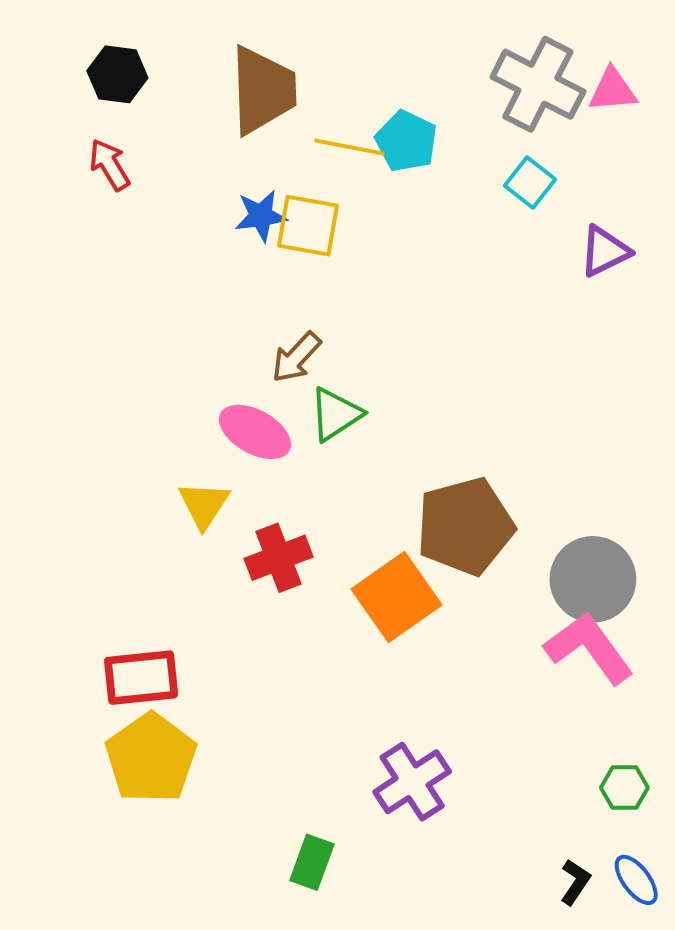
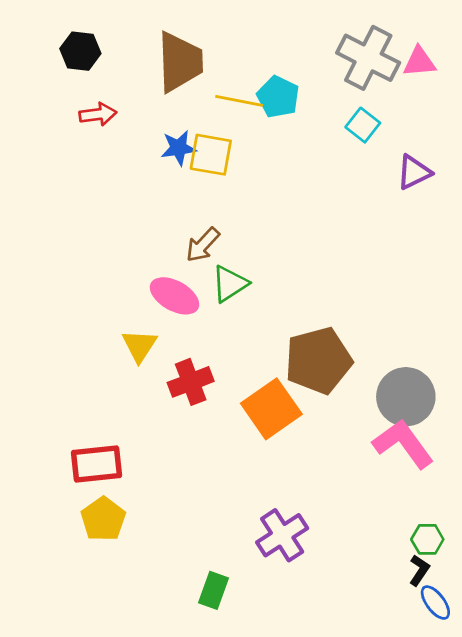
red arrow: (110, 165) -> (98, 114), moved, turned 114
yellow pentagon: (151, 758) -> (103, 519), size x0.7
black L-shape: (575, 882) -> (419, 570), moved

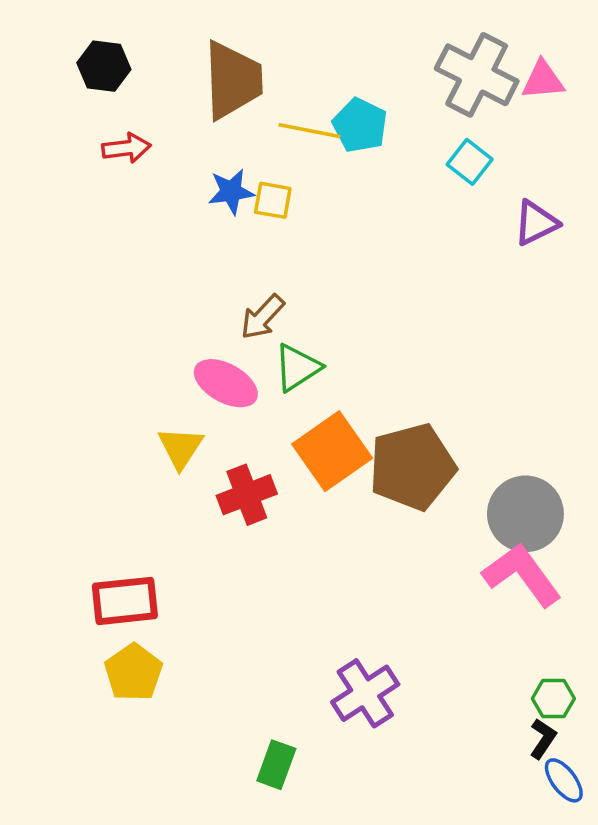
yellow square: (211, 155) -> (273, 200), size x0.7
orange square: (271, 409) -> (332, 451), moved

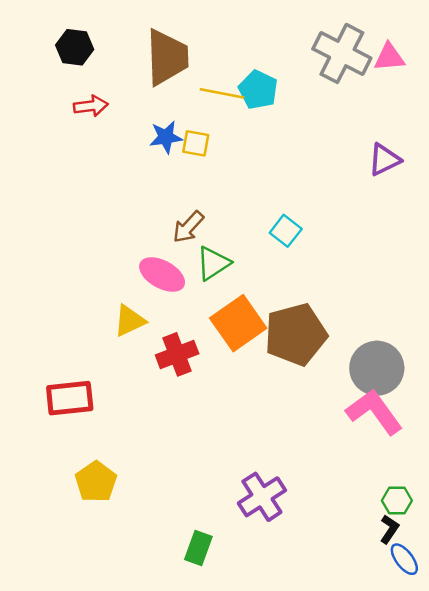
cyan square: (470, 162) -> (286, 231), moved
yellow triangle: (181, 448) -> (130, 321), turned 32
red rectangle: (125, 601) -> (70, 398), moved

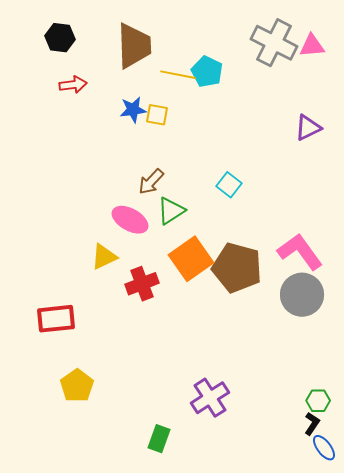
brown pentagon: (296, 334) -> (237, 268), turned 30
pink L-shape: (374, 412) -> (300, 252), moved

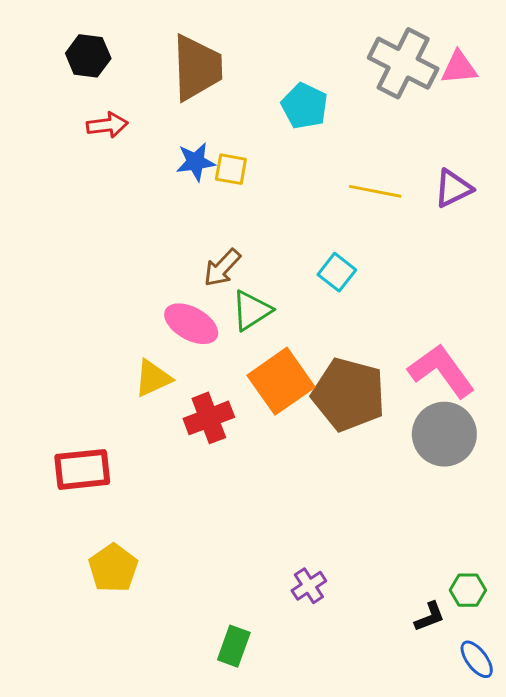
yellow line: (178, 75) -> (375, 191), moved
purple cross: (210, 398) -> (309, 586), size x0.6
black L-shape: (312, 424) -> (430, 617), moved, turned 35

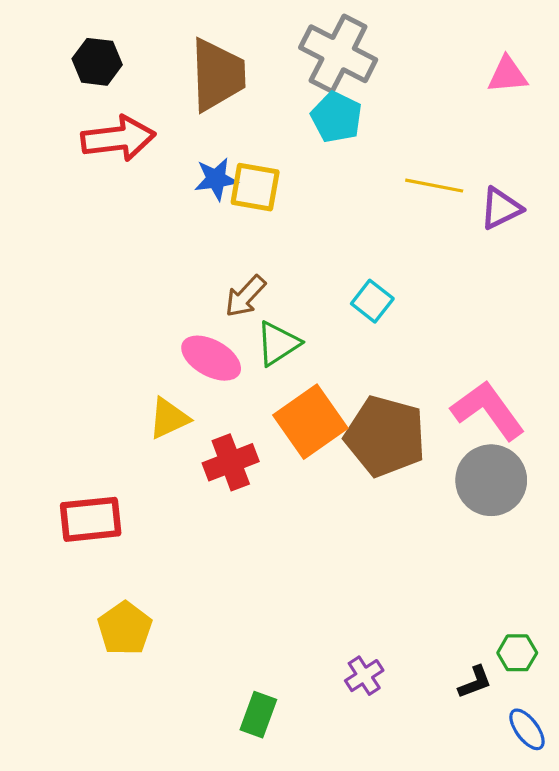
gray cross: (403, 63) -> (338, 54), moved
red arrow: (107, 125) -> (118, 138), size x1.6
yellow square: (231, 169) -> (255, 187), size x1.4
yellow line: (375, 191) -> (434, 186), moved
purple cross: (309, 586) -> (364, 676), moved

